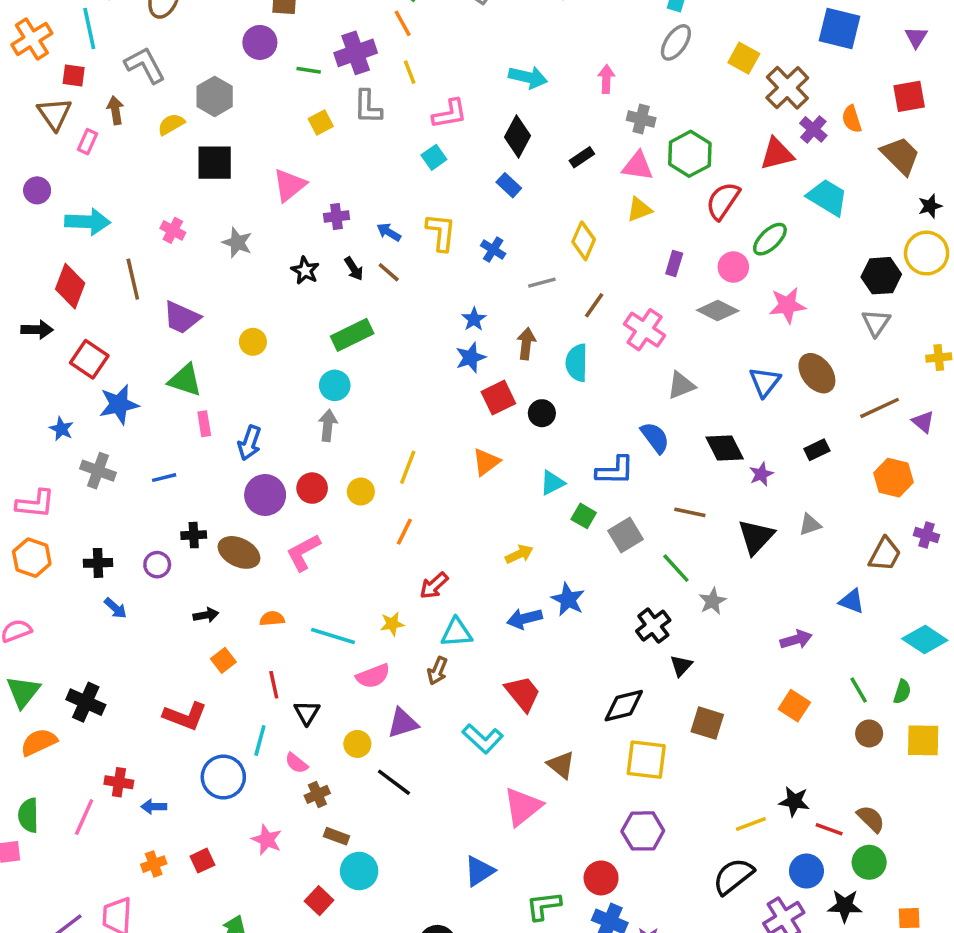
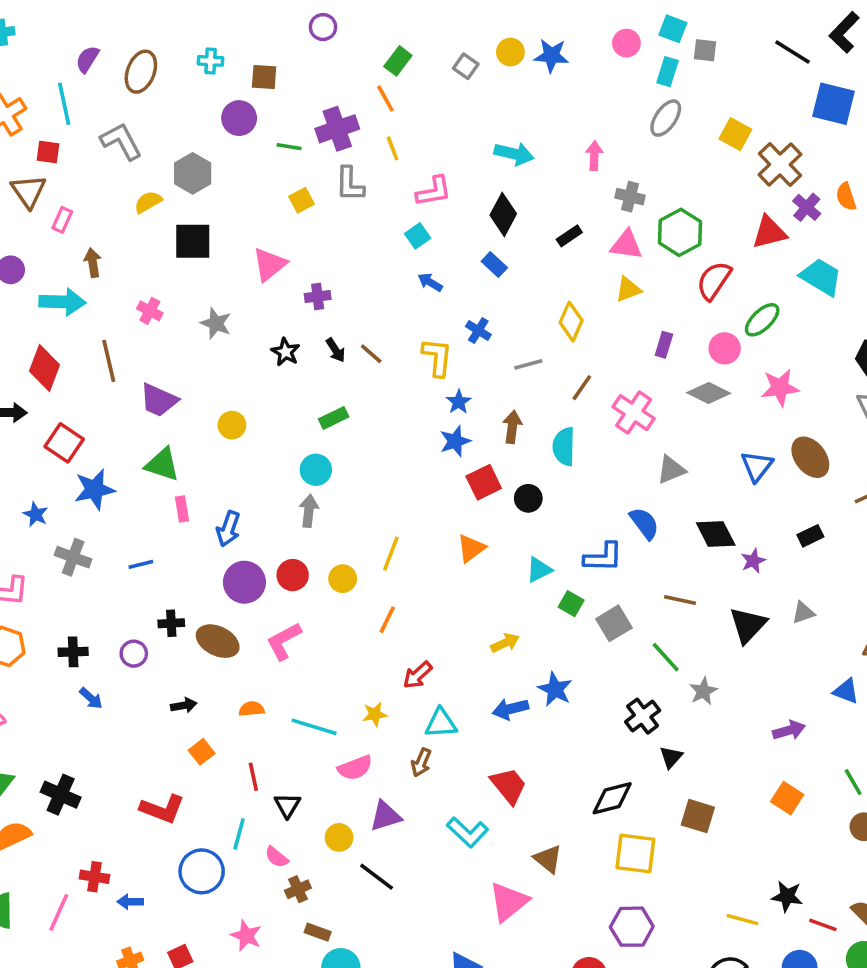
brown arrow: (115, 110) -> (93, 263), moved
blue arrow: (389, 232) -> (430, 282), moved
yellow L-shape: (441, 232) -> (437, 357), moved
green rectangle: (352, 335) -> (334, 418), size x0.7
yellow line: (751, 824) -> (742, 920), turned 36

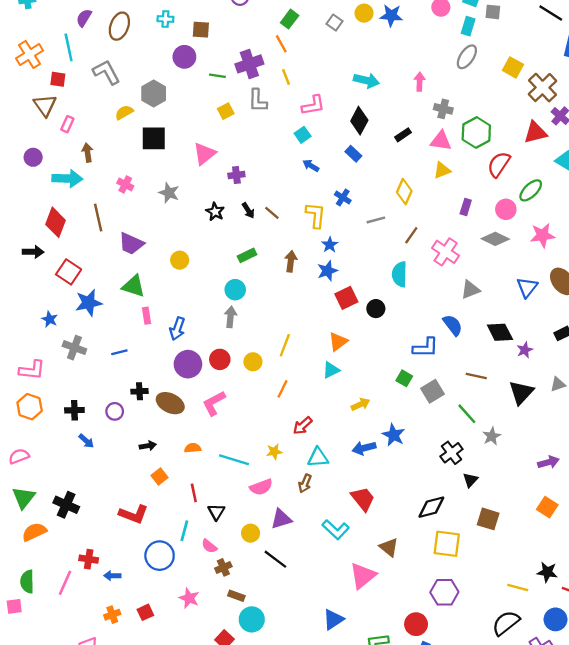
brown arrow: (512, 427) -> (291, 261), moved
cyan triangle: (539, 570) -> (331, 370), moved

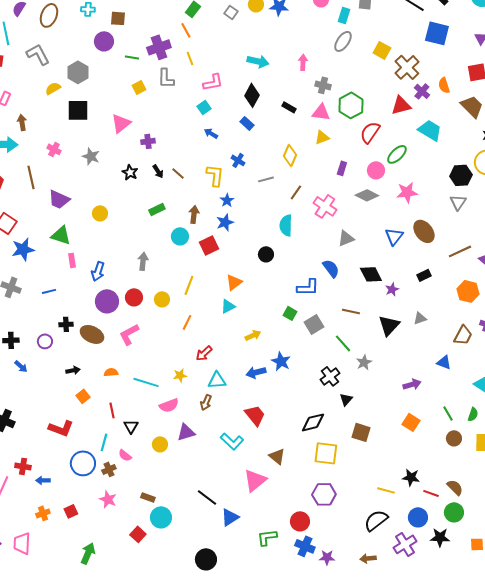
black rectangle: (403, 135) -> (289, 107), turned 64
cyan circle: (235, 290) -> (180, 236), moved
red square: (346, 298) -> (209, 245), moved
black line: (275, 559) -> (207, 497), moved
brown cross: (223, 567) -> (109, 469), moved

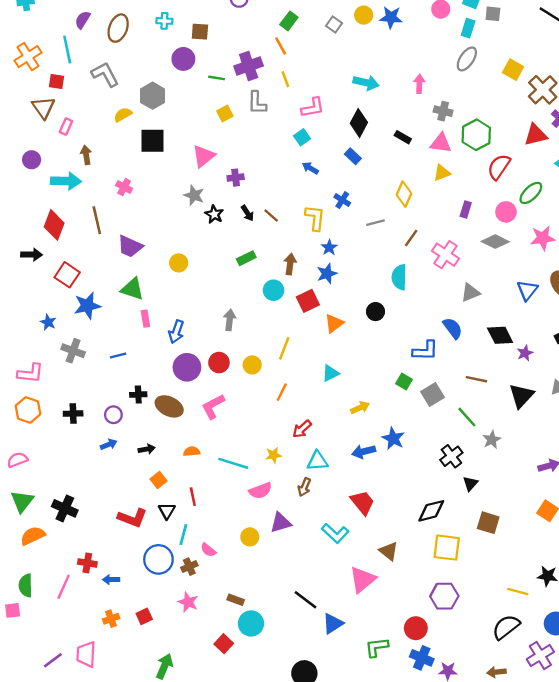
gray star: (91, 156) -> (194, 195), moved
orange triangle: (234, 282) -> (334, 323), moved
blue arrow: (21, 366) -> (109, 444), moved, turned -64
black triangle: (131, 426) -> (167, 511), moved

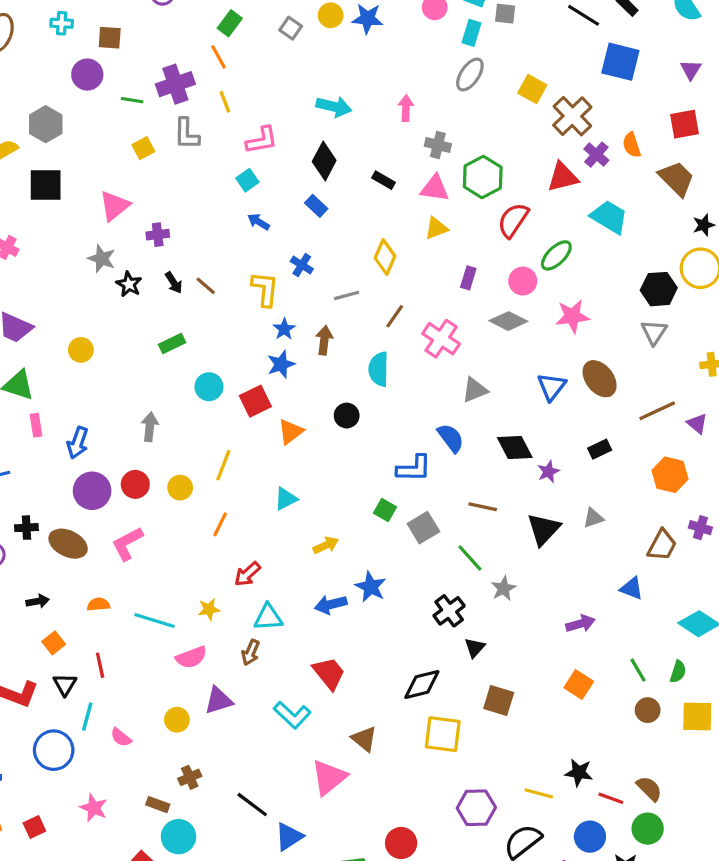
brown arrow: (290, 264) -> (324, 340), moved
brown cross: (189, 567) -> (190, 777), moved
purple hexagon: (444, 596) -> (476, 808), moved

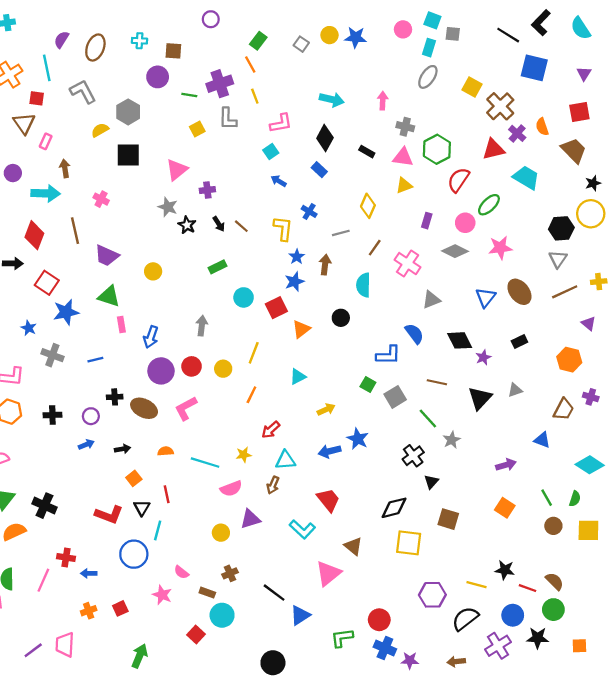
brown line: (657, 411) -> (565, 292), moved
pink semicircle: (121, 737) -> (181, 572), moved

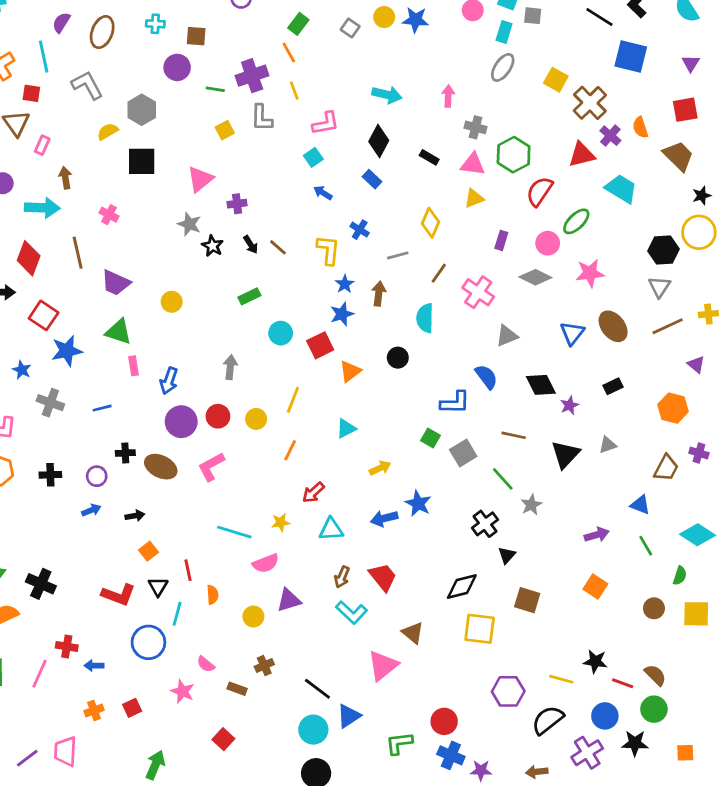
orange semicircle: (166, 451) -> (213, 595), moved, turned 91
brown arrow: (273, 485) -> (342, 577), moved
green line: (547, 498) -> (646, 546), moved
cyan circle: (222, 615) -> (313, 730), moved

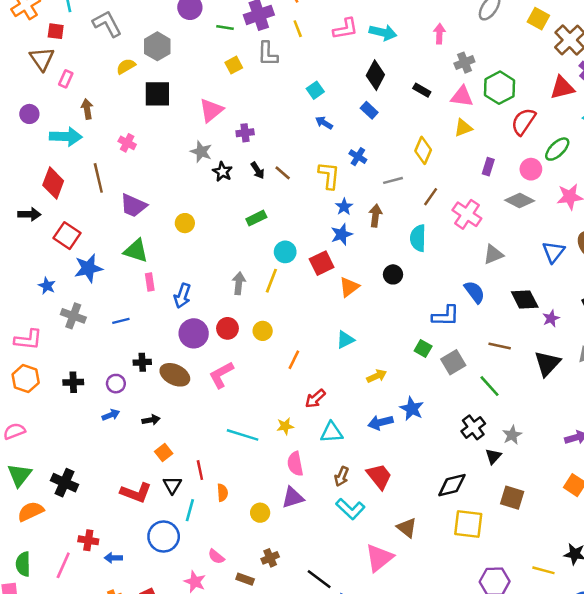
pink L-shape: (326, 123) -> (345, 29), moved
gray cross: (475, 127) -> (464, 63), turned -36
yellow line: (293, 400) -> (271, 281), moved
gray star: (531, 505) -> (512, 435), moved
pink semicircle: (266, 563) -> (295, 464), moved, turned 100

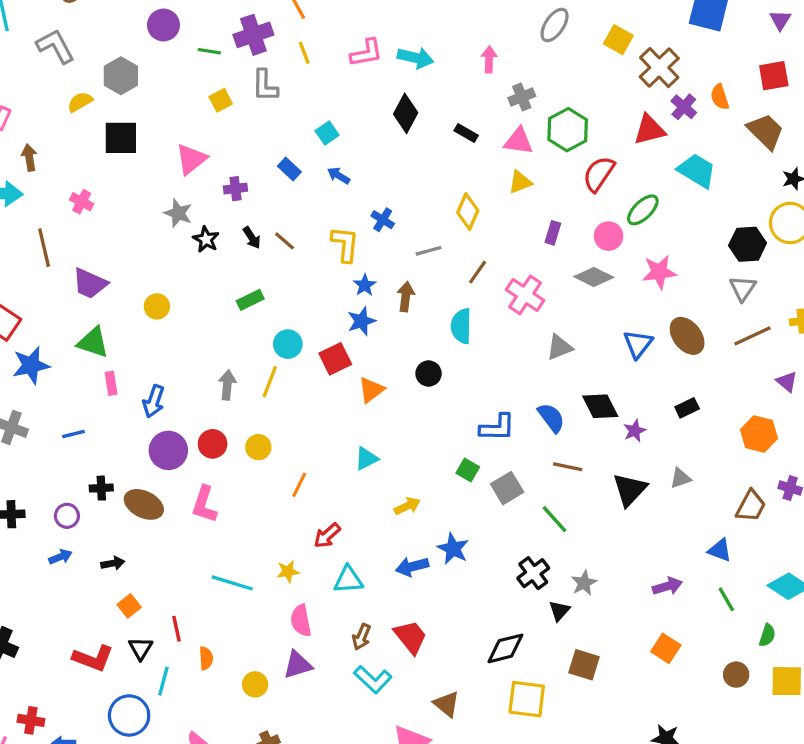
blue rectangle: (369, 110) -> (289, 169), moved
blue semicircle: (474, 292) -> (551, 418), moved
pink L-shape: (221, 375) -> (204, 504), turned -44

